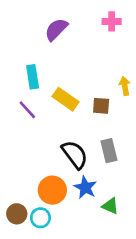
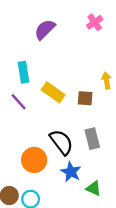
pink cross: (112, 21) -> (95, 22), turned -35
orange circle: (52, 190) -> (34, 160), moved

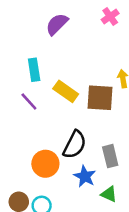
brown square: (85, 98) -> (100, 98), size x1.6
gray rectangle: (92, 139) -> (110, 156), moved
black semicircle: (61, 142) -> (75, 145), turned 64

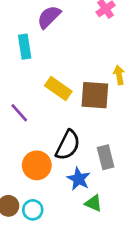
cyan rectangle: (34, 70) -> (25, 47), moved
purple line: (29, 102) -> (19, 113), moved
green triangle: (109, 194) -> (93, 203), moved

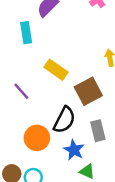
brown square: (95, 95) -> (88, 91), moved, turned -32

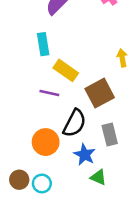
cyan rectangle: (26, 33) -> (43, 44), moved
purple line: (21, 91) -> (49, 93), moved, turned -36

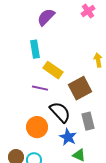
black semicircle: (74, 123) -> (60, 112), turned -70

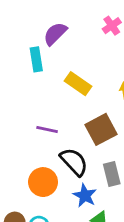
cyan rectangle: (35, 49) -> (36, 59), moved
yellow rectangle: (53, 70) -> (78, 84), moved

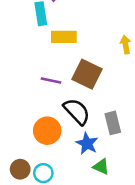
yellow rectangle: (78, 84) -> (64, 37), moved, turned -35
brown square: (101, 129) -> (87, 74), moved, turned -36

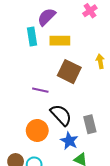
yellow rectangle: (64, 37) -> (60, 41), moved
brown square: (87, 74) -> (69, 72), moved

